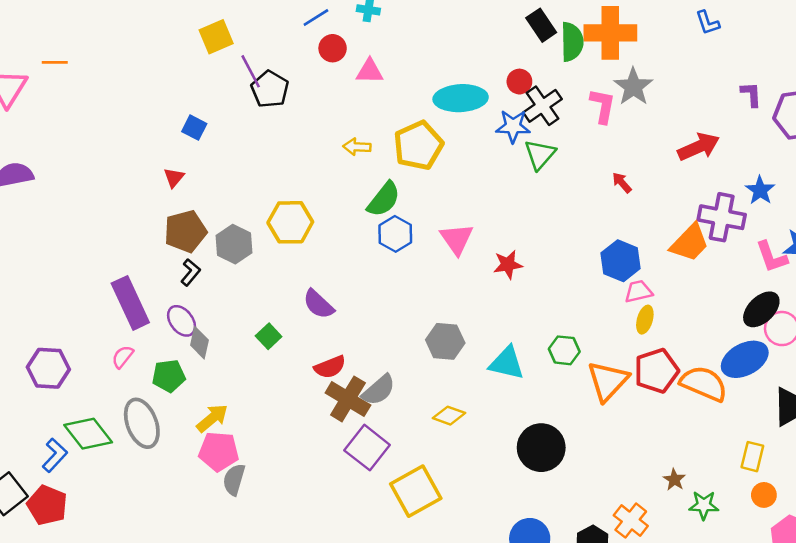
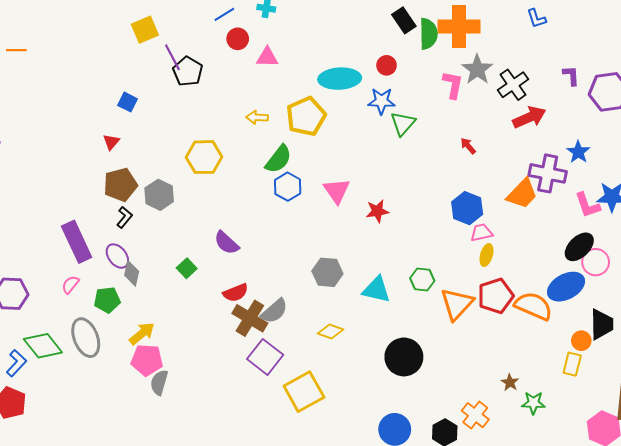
black cross: (542, 106) -> (513, 85), moved
yellow hexagon: (290, 222) -> (204, 157), moved
orange circle: (764, 495) -> (581, 341), moved

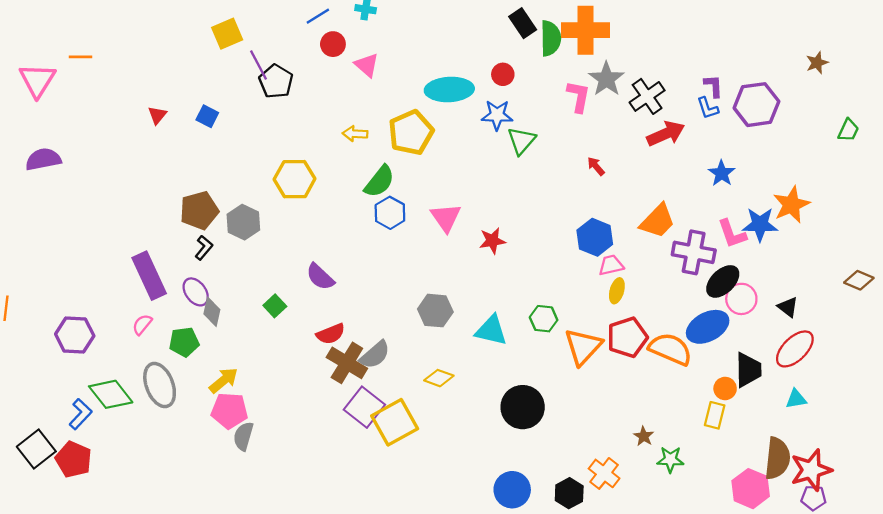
blue L-shape: (536, 18) -> (708, 108), moved
pink triangle: (267, 57) -> (367, 65), turned 40
red triangle: (111, 142) -> (157, 115), moved
purple cross: (548, 173) -> (694, 252), moved
yellow square: (304, 392) -> (395, 422), moved

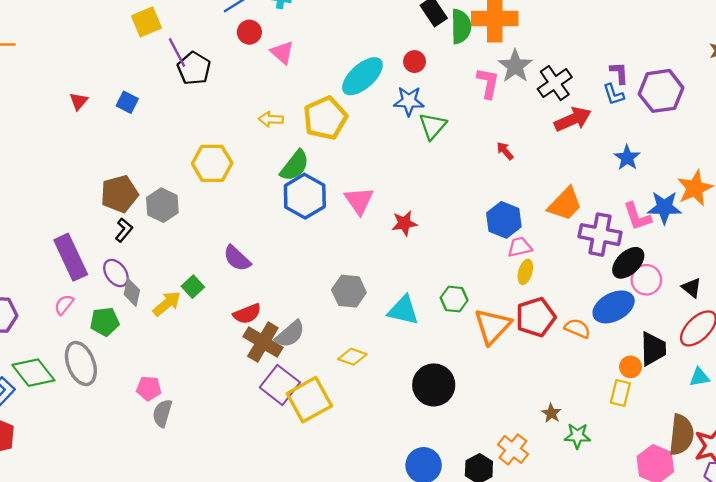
cyan ellipse: (449, 89) -> (362, 76), turned -39
blue hexagon: (390, 213) -> (305, 196), size x1.4
orange semicircle: (670, 349) -> (577, 328), size x0.6
yellow arrow: (224, 380) -> (167, 304), moved
pink pentagon: (229, 411) -> (149, 388), size x0.7

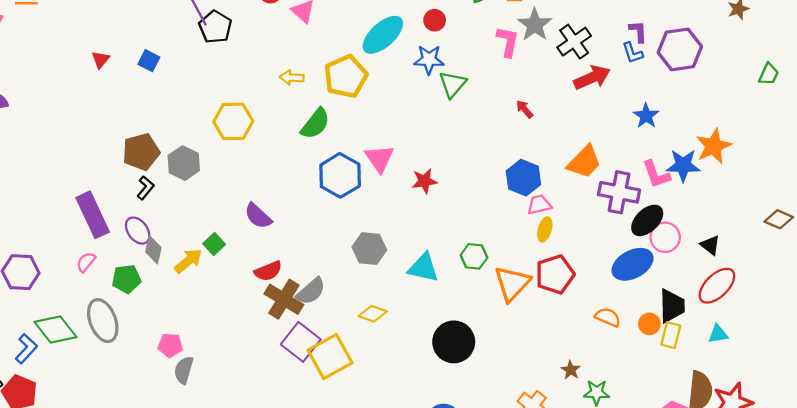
blue hexagon: (305, 196) -> (340, 175), moved
orange semicircle: (577, 328) -> (608, 317), moved
yellow rectangle: (620, 393) -> (671, 335), moved

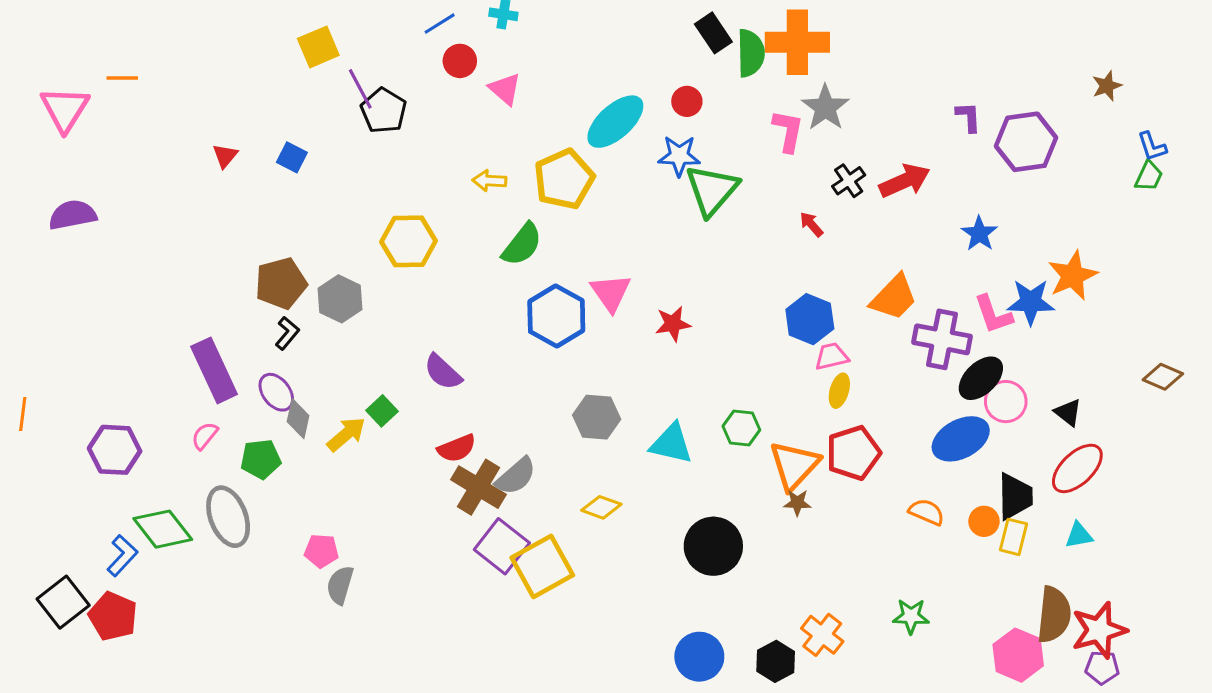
black cross: (574, 42) -> (849, 181), moved, size x0.7
blue L-shape: (633, 53) -> (1152, 146), moved
green triangle: (453, 84) -> (712, 190), size x1.4
brown star: (571, 370) -> (797, 503), moved, turned -30

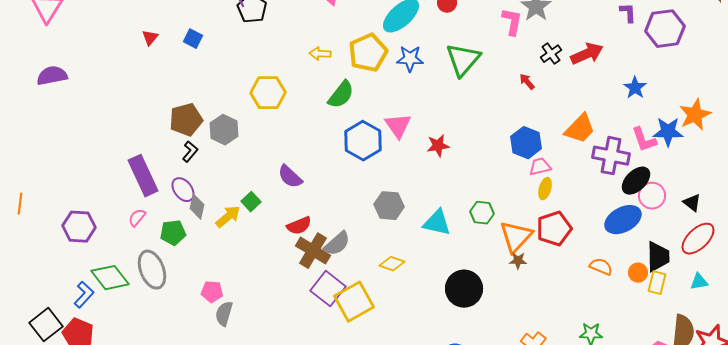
blue star: (679, 156) -> (410, 59), moved

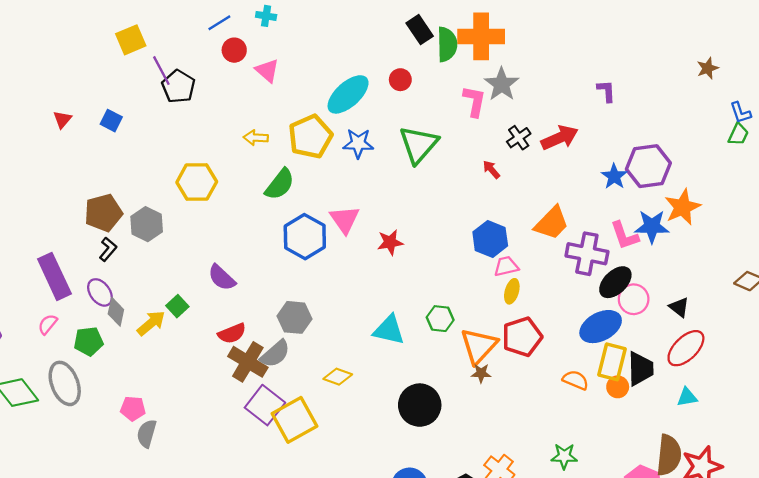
purple hexagon: (665, 29) -> (648, 166), moved
gray hexagon: (389, 206) -> (295, 317), moved
yellow rectangle: (657, 283) -> (612, 362), moved, size x1.4

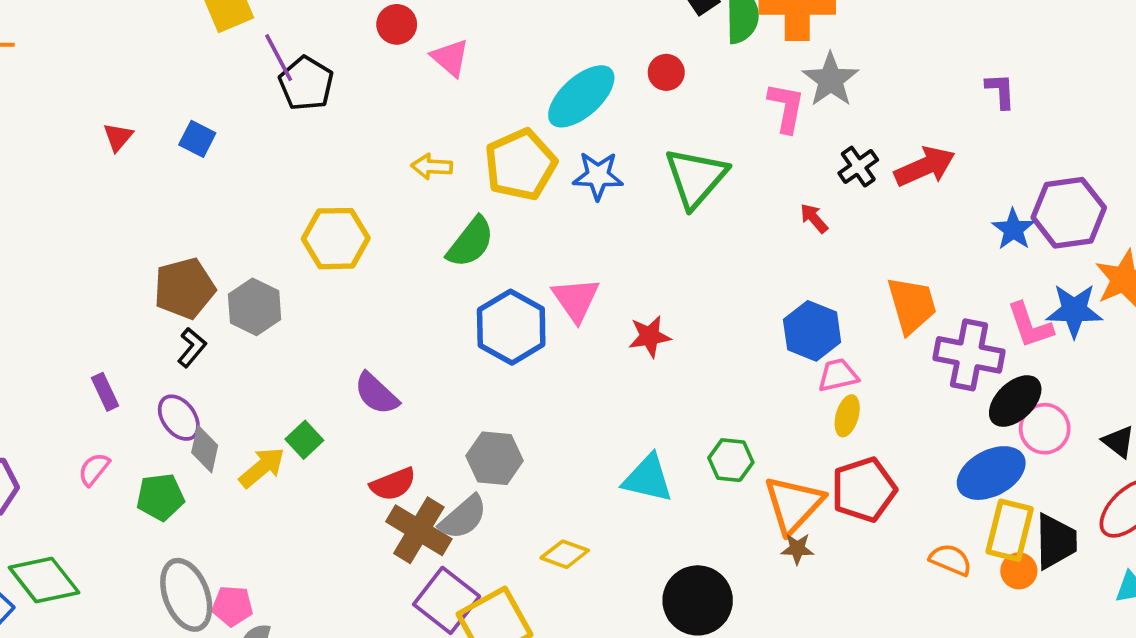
orange trapezoid: (552, 223) -> (912, 305), turned -60
purple rectangle: (54, 276) -> (105, 392), size x0.5
gray ellipse: (65, 383) -> (186, 595), moved

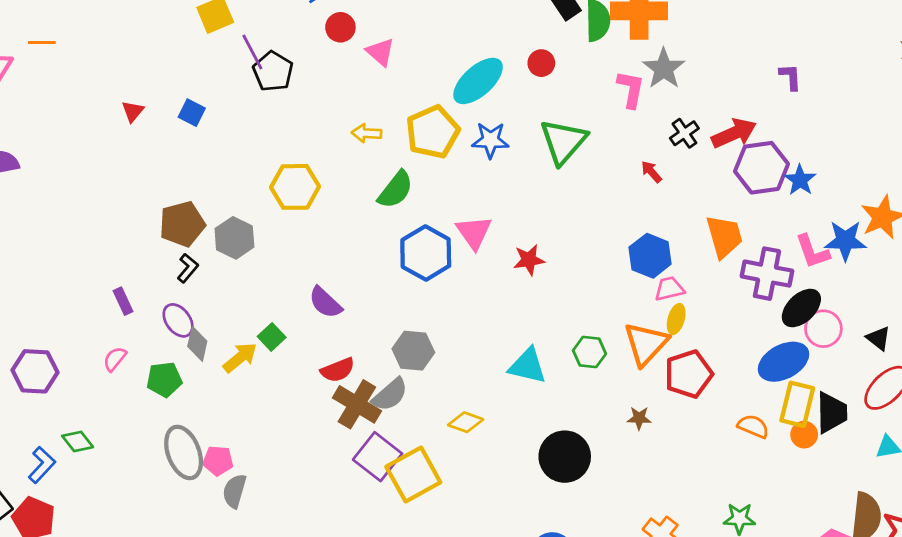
purple hexagon: (1069, 213) -> (761, 168), moved
orange triangle: (794, 504) -> (646, 344), moved
green diamond: (44, 580) -> (78, 441), size x0.6

